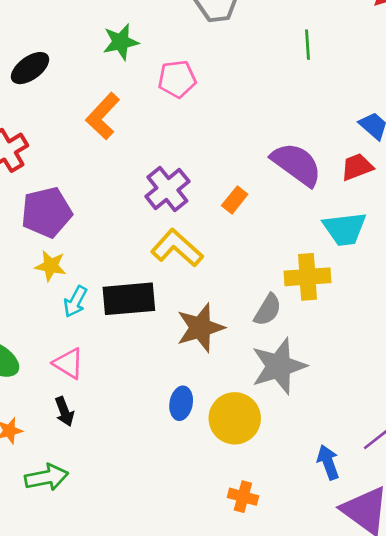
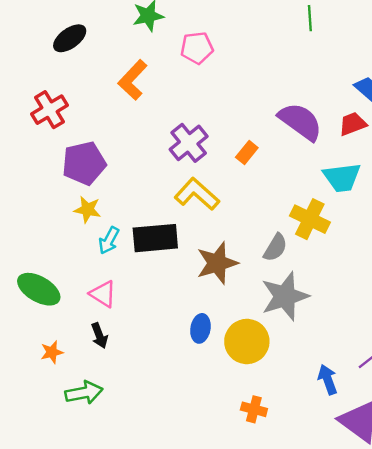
yellow cross: (308, 277) -> (310, 219), turned 30

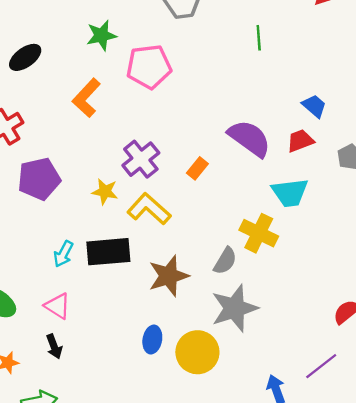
pink pentagon: (197, 48) -> (149, 67), size x1.4
yellow star: (88, 210) -> (105, 192), moved

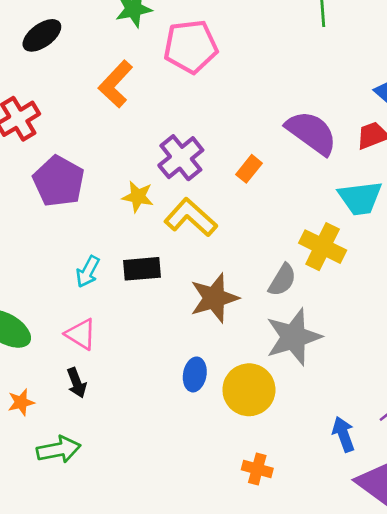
purple pentagon: (39, 179) -> (59, 181), turned -30
black rectangle: (108, 252) -> (142, 269), size x0.7

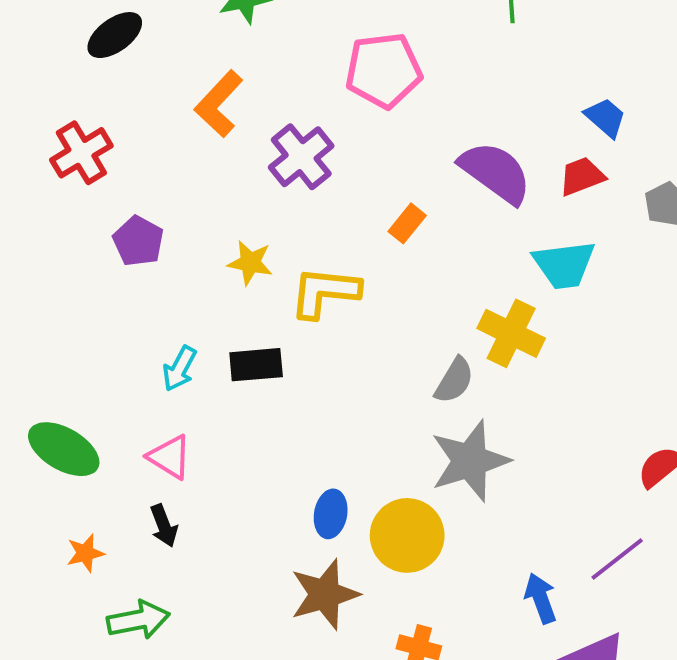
pink pentagon: (191, 47) -> (384, 70), moved
purple cross: (181, 158) -> (301, 157), moved
purple pentagon: (59, 181) -> (138, 241), size x0.7
yellow L-shape: (191, 217) -> (325, 292), turned -36
brown star: (214, 298) -> (325, 594), moved

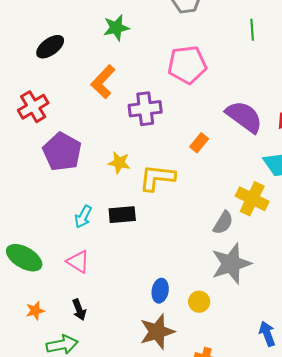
purple cross: (301, 157) -> (145, 109), turned 32
purple pentagon: (138, 241) -> (62, 152), size x1.5
black arrow: (164, 526) -> (79, 310), moved
yellow circle: (407, 535) -> (199, 302), size x0.6

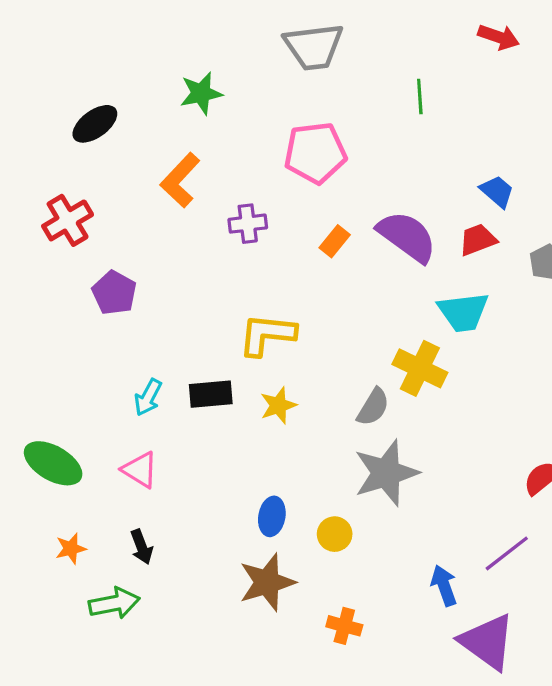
purple cross: (145, 109) -> (248, 224), size x0.7
orange rectangle: (199, 143) -> (335, 241), moved
purple pentagon: (62, 152) -> (114, 293), size x0.7
yellow star: (119, 163) -> (278, 405), moved, turned -30

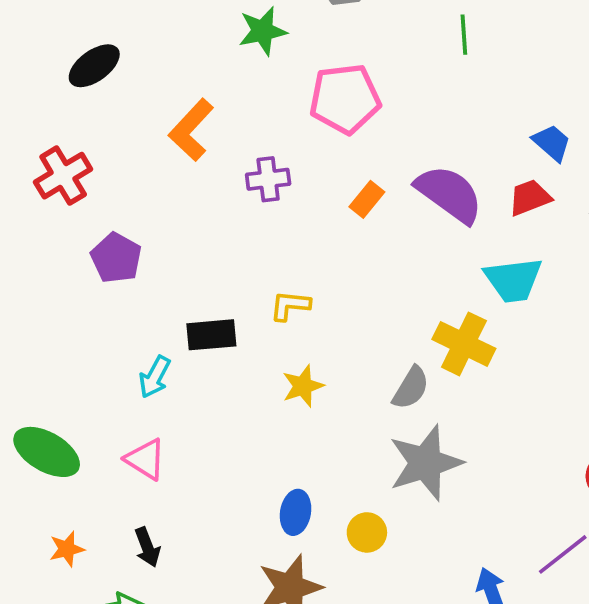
green star: (201, 93) -> (263, 31), moved
yellow L-shape: (267, 335) -> (290, 306), size x0.6
black rectangle: (211, 394) -> (211, 335), moved

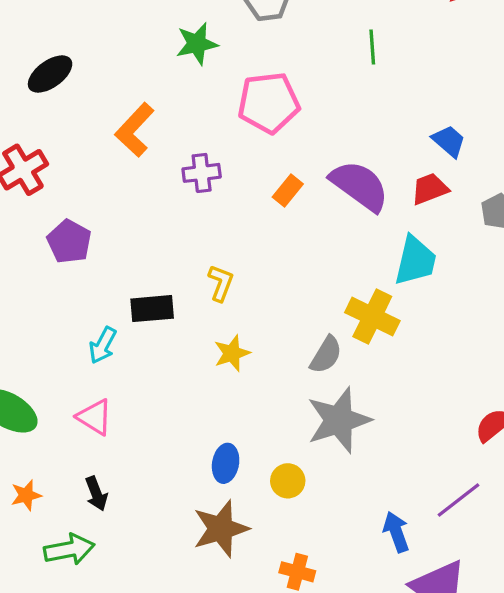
cyan trapezoid: (513, 280) -> (415, 261), turned -70
yellow L-shape: (290, 306) -> (221, 283), turned 105

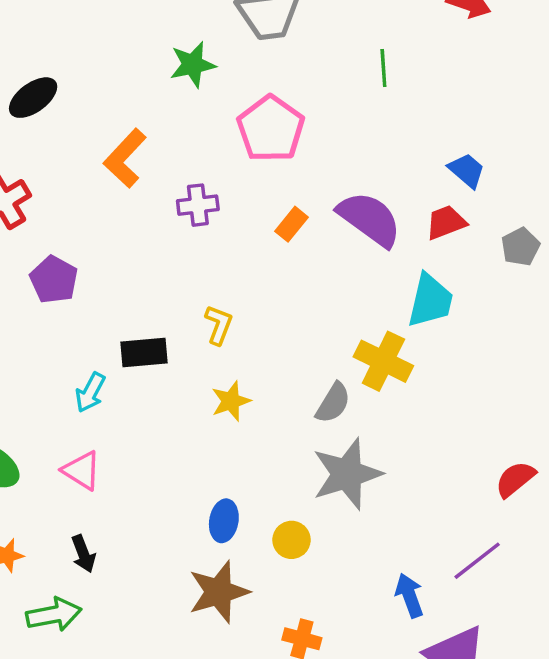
pink pentagon: (269, 103) -> (271, 129), turned -30

